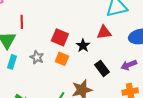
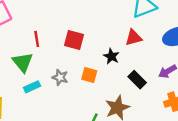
red square: (60, 37) -> (74, 40), moved
cyan rectangle: (12, 62) -> (32, 87), turned 56

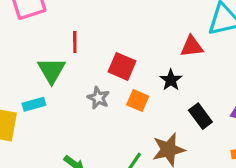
red triangle: (134, 38) -> (192, 47), moved
red square: (74, 40) -> (122, 66), moved
cyan rectangle: (32, 87) -> (34, 104), moved

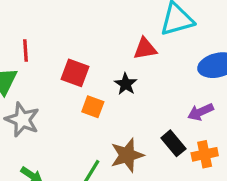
gray star: (98, 98) -> (22, 120), moved, size x1.5
black rectangle: (200, 116) -> (173, 143), moved

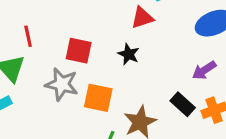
orange square: (93, 107) -> (98, 98), moved, size x1.4
gray star: (22, 120) -> (62, 84), moved

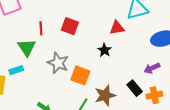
red square: (79, 51) -> (70, 26), moved

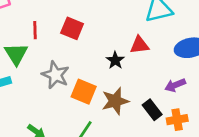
red triangle: (117, 28) -> (140, 45), moved
brown star: (105, 95) -> (115, 101), moved

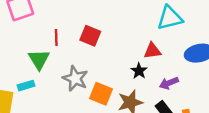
black star: (115, 60) -> (139, 71), moved
purple arrow: (175, 85) -> (169, 83), moved

